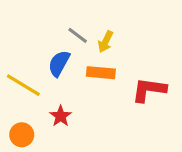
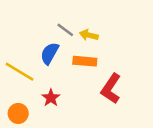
yellow arrow: (106, 42) -> (89, 35), turned 78
red L-shape: (149, 90) -> (111, 89), moved, turned -64

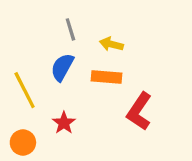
gray line: (65, 30) -> (70, 29), moved, turned 36
yellow line: (19, 72) -> (25, 90), turned 32

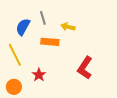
blue semicircle: (62, 67) -> (23, 27), moved
orange rectangle: (106, 77) -> (50, 42), moved

